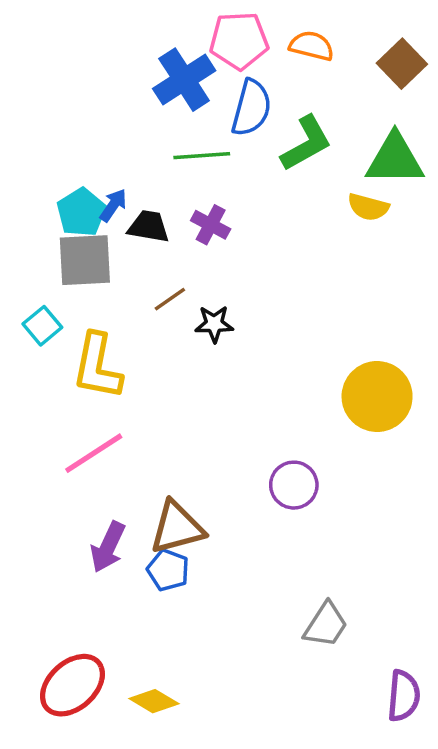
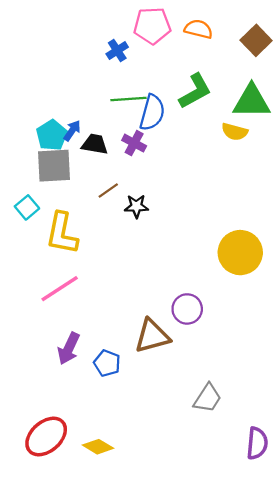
blue cross: (184, 80) -> (117, 50), size x0.6
blue semicircle: (251, 108) -> (152, 113), moved
brown triangle: (177, 528) -> (152, 336), moved

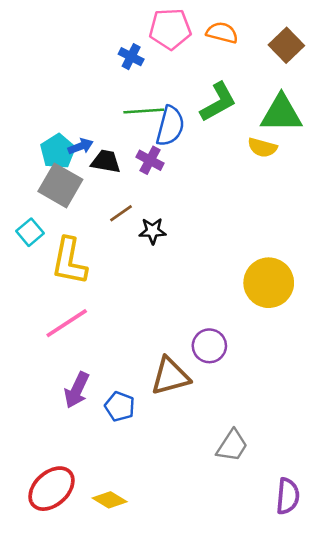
blue cross: (117, 50) -> (131, 57), turned -30
blue arrow: (72, 131) -> (81, 146), turned 35
gray square: (54, 166) -> (60, 185), turned 33

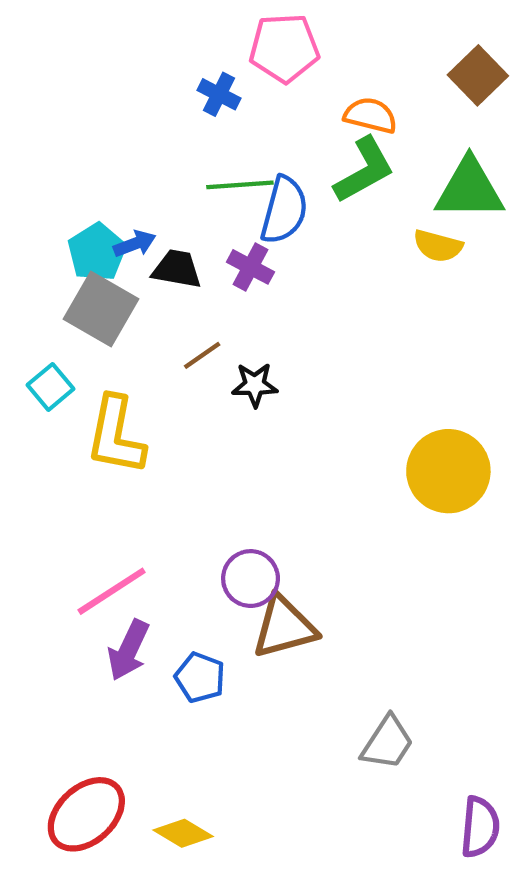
orange semicircle: (222, 33) -> (371, 115), moved
pink line: (67, 323) -> (112, 591), moved
purple circle: (209, 346) -> (251, 579), moved

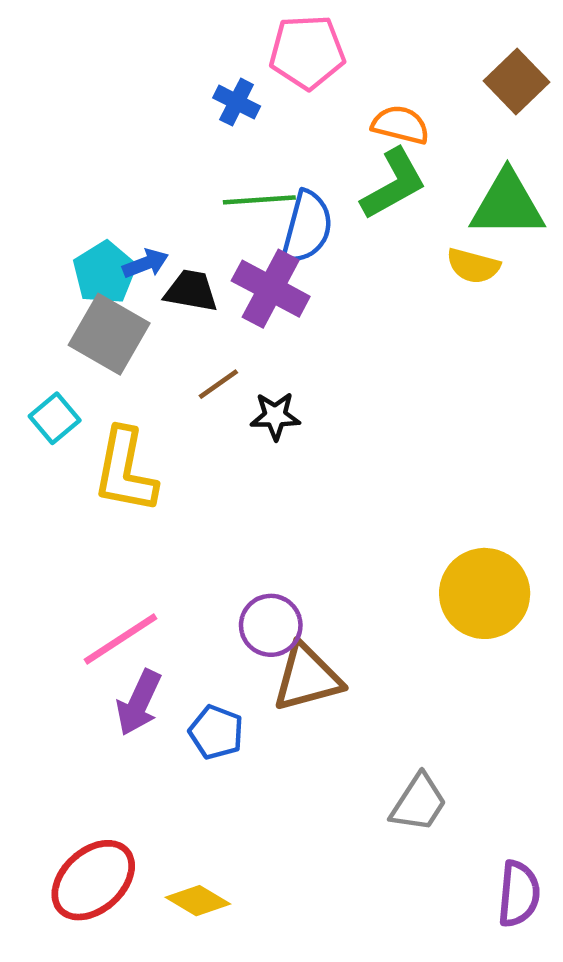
purple cross: (251, 267) -> (271, 289), size x1.5
yellow circle: (448, 471) -> (485, 593), moved

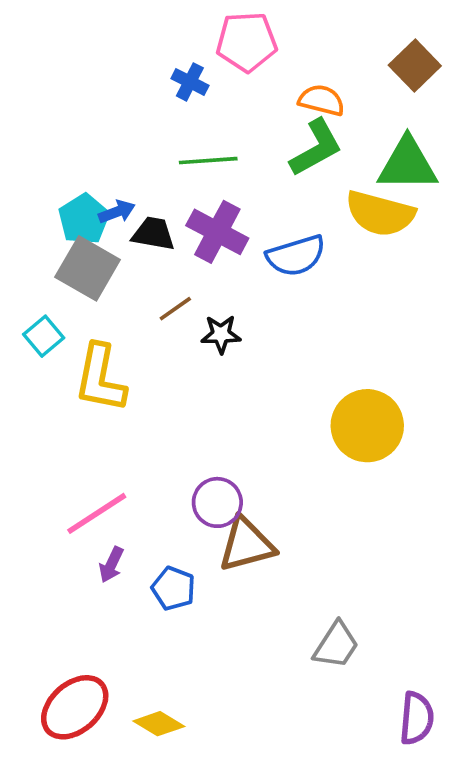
blue semicircle: (307, 227) -> (296, 256), moved, turned 58
yellow semicircle: (473, 266) -> (380, 214), size x1.6
yellow circle: (485, 593) -> (367, 426), moved
purple arrow: (139, 703) -> (111, 565), size x0.7

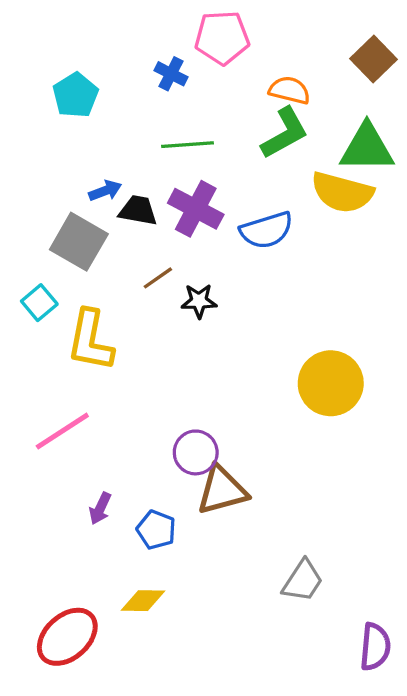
cyan pentagon: (84, 219) -> (76, 95), moved
pink line: (97, 513) -> (62, 431), moved
yellow diamond: (159, 724) -> (143, 601), moved, turned -30

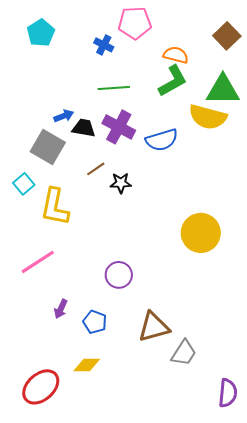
cyan pentagon: (76, 95) -> (41, 33), moved
brown triangle: (222, 490) -> (154, 327), moved

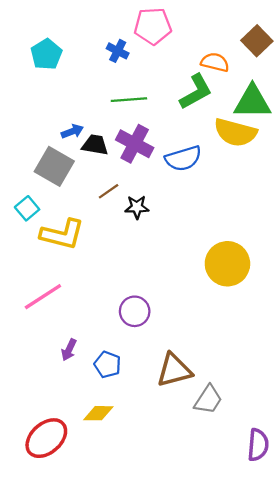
cyan pentagon: (41, 33) -> (46, 54), moved
orange semicircle: (176, 55) -> (215, 62), moved
yellow L-shape: (55, 207) -> (62, 234), turned -87

